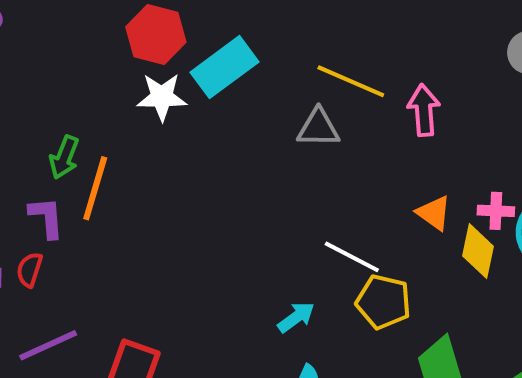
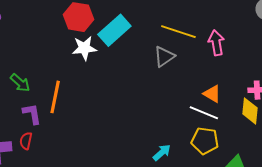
gray triangle: (318, 128) -> (164, 57), turned -30
green arrow: (64, 157) -> (20, 83), moved, turned -65
orange triangle: (434, 213) -> (212, 94), moved
white line: (352, 257) -> (204, 113), moved

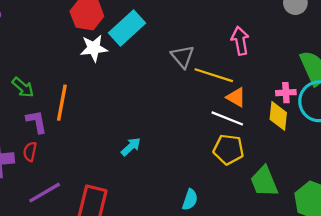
yellow line: (178, 32) -> (214, 75), moved
gray triangle: (164, 57) -> (183, 57), turned -35
cyan arrow: (162, 153) -> (131, 147), moved

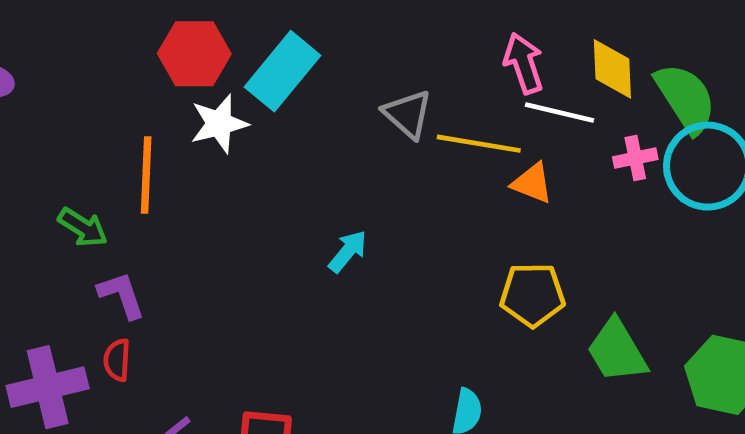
orange line: (62, 103) -> (146, 175), moved
yellow diamond: (278, 116) -> (612, 69), moved
white line: (227, 118) -> (560, 112), moved
cyan arrow: (131, 147) -> (348, 251), moved

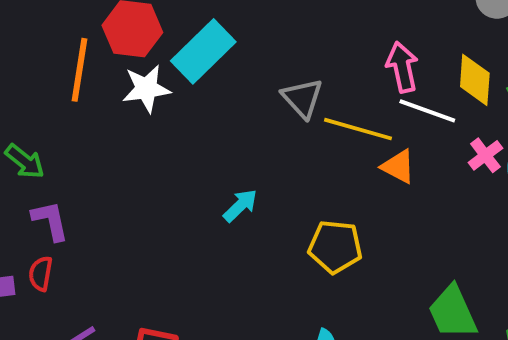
pink cross: (635, 158) -> (485, 155), turned -32
orange line: (146, 175) -> (79, 70), moved
yellow pentagon: (532, 295) -> (335, 247), moved

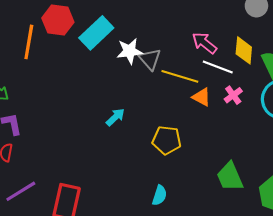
pink arrow: (402, 67) -> (204, 43), turned -40
white star: (146, 89) -> (130, 51), moved
pink cross: (485, 155) -> (233, 95), moved

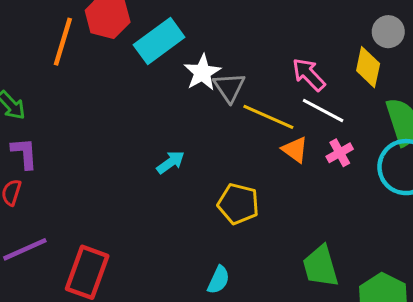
yellow diamond: (244, 50) -> (368, 67), moved
white star: (130, 51) -> (202, 73), turned -30

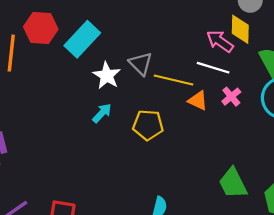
white star: (202, 73) -> (107, 75), moved
pink arrow: (309, 74) -> (220, 41), moved
cyan arrow: (171, 162) -> (102, 113), moved
yellow pentagon: (238, 204) -> (148, 125), moved

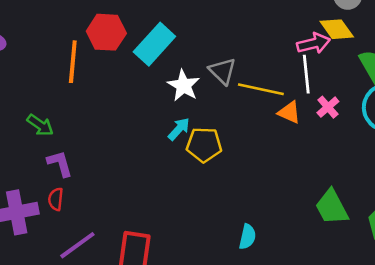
yellow diamond: (240, 29) -> (337, 29), turned -36
pink arrow: (220, 41) -> (314, 43), turned 132
white line: (213, 68) -> (306, 74), turned 68
yellow pentagon: (148, 125) -> (204, 145), moved

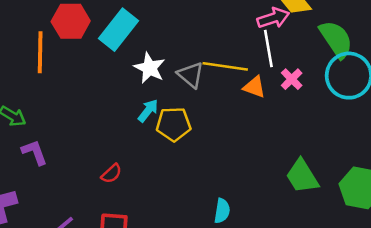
gray triangle: (222, 71) -> (191, 75), moved
red semicircle: (56, 199) -> (111, 174), moved, turned -135

